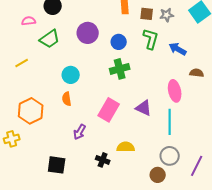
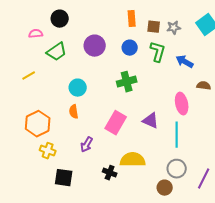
blue circle: (119, 42) -> (130, 48), moved
yellow cross: (12, 139) -> (48, 151), moved, turned 35
yellow semicircle: (126, 147) -> (133, 160), size x1.4

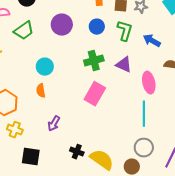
purple triangle: (151, 121) -> (124, 65), moved
pink rectangle: (116, 123) -> (95, 94), moved
yellow semicircle: (133, 160) -> (102, 160), moved, turned 35

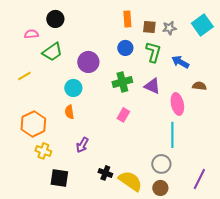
purple circle: (62, 25) -> (88, 62), moved
pink rectangle: (95, 94) -> (123, 115), size x0.6
gray circle: (144, 148) -> (161, 164), moved

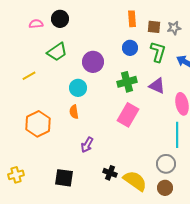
pink semicircle: (31, 34) -> (36, 24), moved
pink rectangle: (123, 115) -> (128, 115), size x1.6
yellow cross: (43, 151) -> (16, 175), moved, turned -35

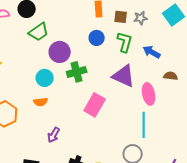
green trapezoid: (57, 52) -> (39, 32), moved
green cross: (127, 82) -> (77, 72), moved
purple triangle: (157, 86) -> (124, 76), size x1.4
orange semicircle: (74, 112) -> (41, 102), turned -88

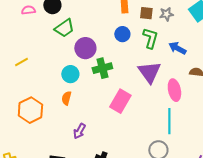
purple triangle: (124, 76) -> (149, 72), turned 30
orange semicircle: (41, 102) -> (66, 98), turned 112

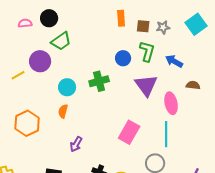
blue circle: (122, 34) -> (123, 58), moved
purple circle: (85, 48) -> (40, 61), moved
pink rectangle: (120, 101) -> (129, 132), moved

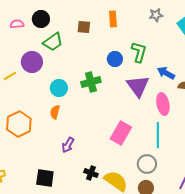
brown square: (143, 26) -> (84, 27), moved
gray star: (163, 27) -> (156, 15), moved
blue arrow: (174, 61) -> (166, 73), moved

